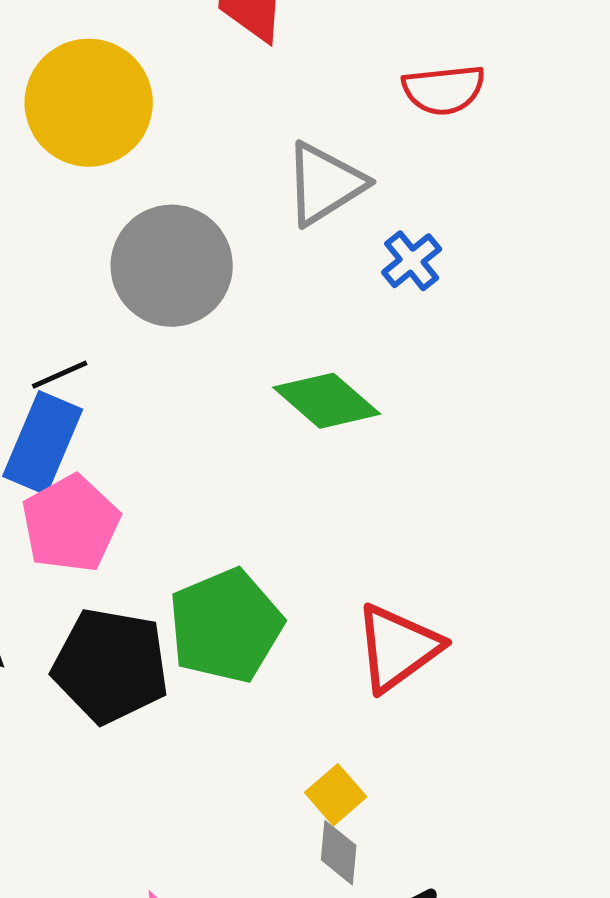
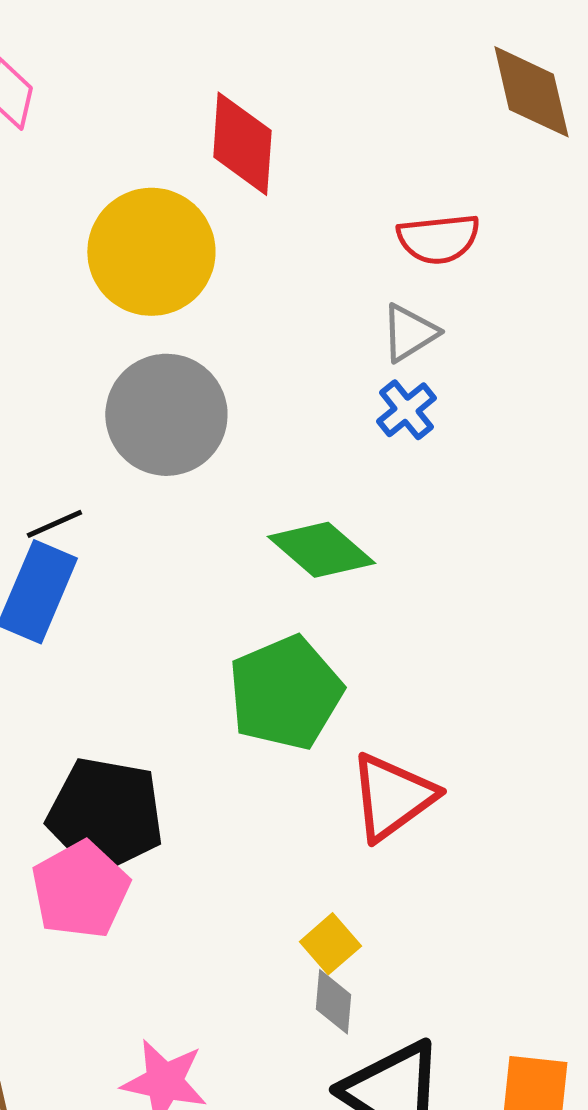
yellow circle: (89, 103) -> (151, 252), moved
gray triangle: (325, 184) -> (409, 333), moved, size x0.7
pink pentagon: (71, 524) -> (80, 890), moved
green pentagon: (226, 626) -> (285, 693), moved

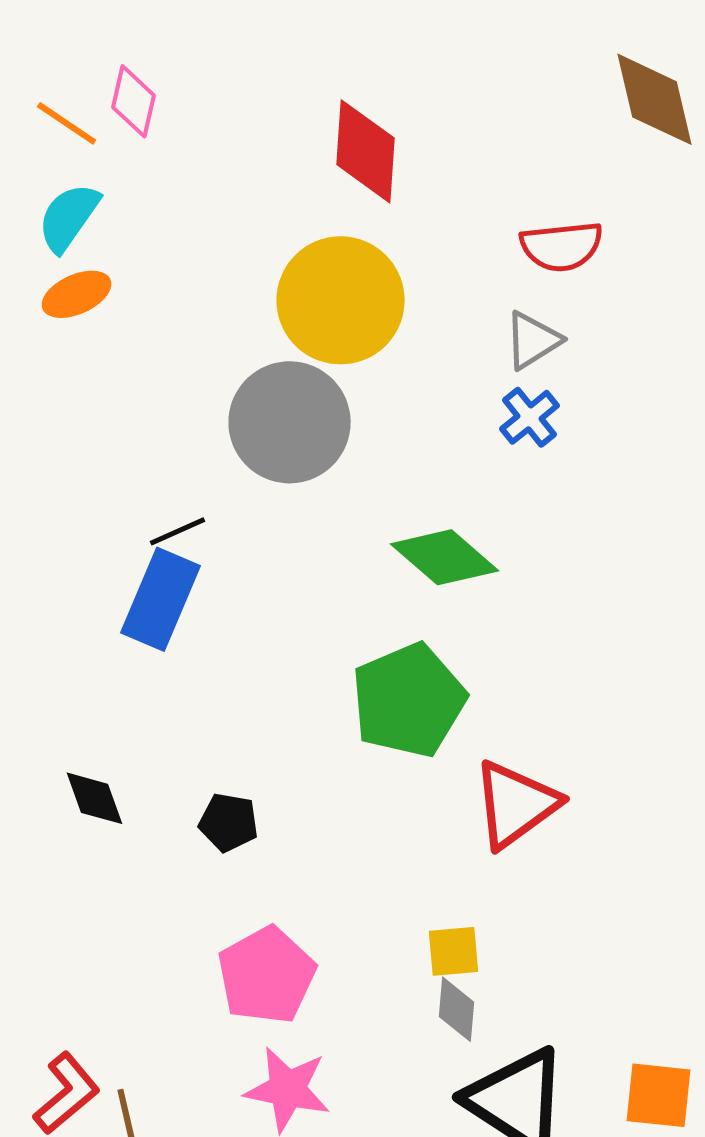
yellow circle: (151, 252) -> (341, 300), moved
black pentagon: (105, 815) -> (229, 822), size x0.5
pink pentagon: (80, 890) -> (267, 975), moved
yellow square: (330, 944) -> (454, 951), turned 36

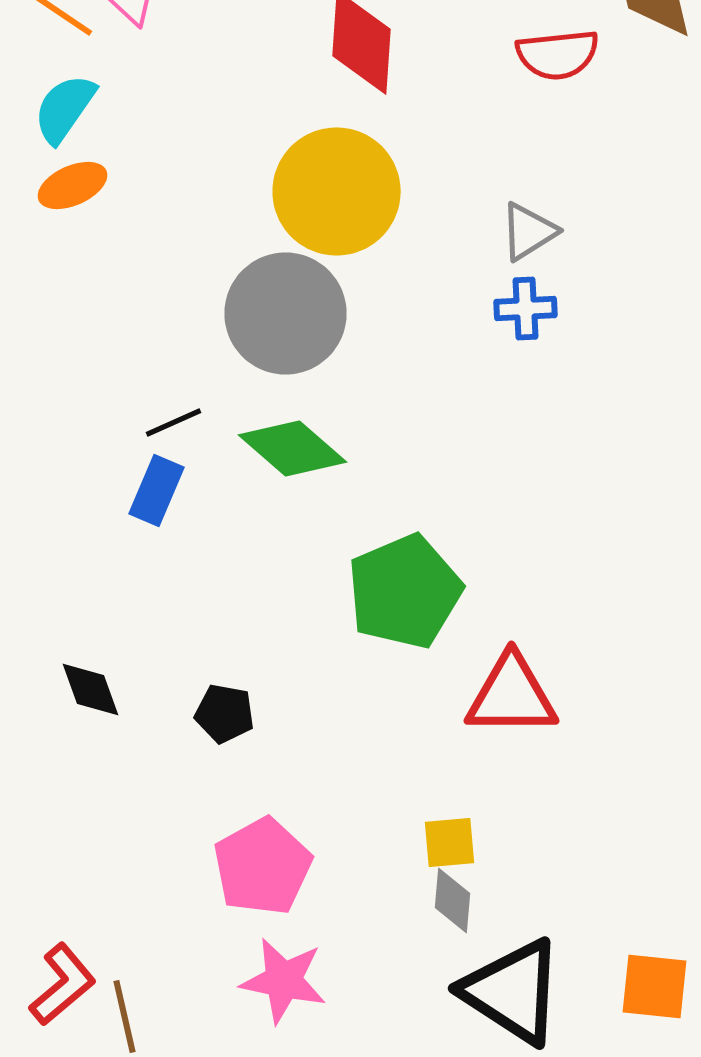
red semicircle: (562, 246) -> (558, 54), moved
blue cross: (530, 417) -> (526, 308), turned 36
green diamond: (445, 557) -> (292, 448), moved
blue rectangle: (161, 599) -> (156, 490), size x0.7
red triangle: (516, 804) -> (512, 695), turned 36

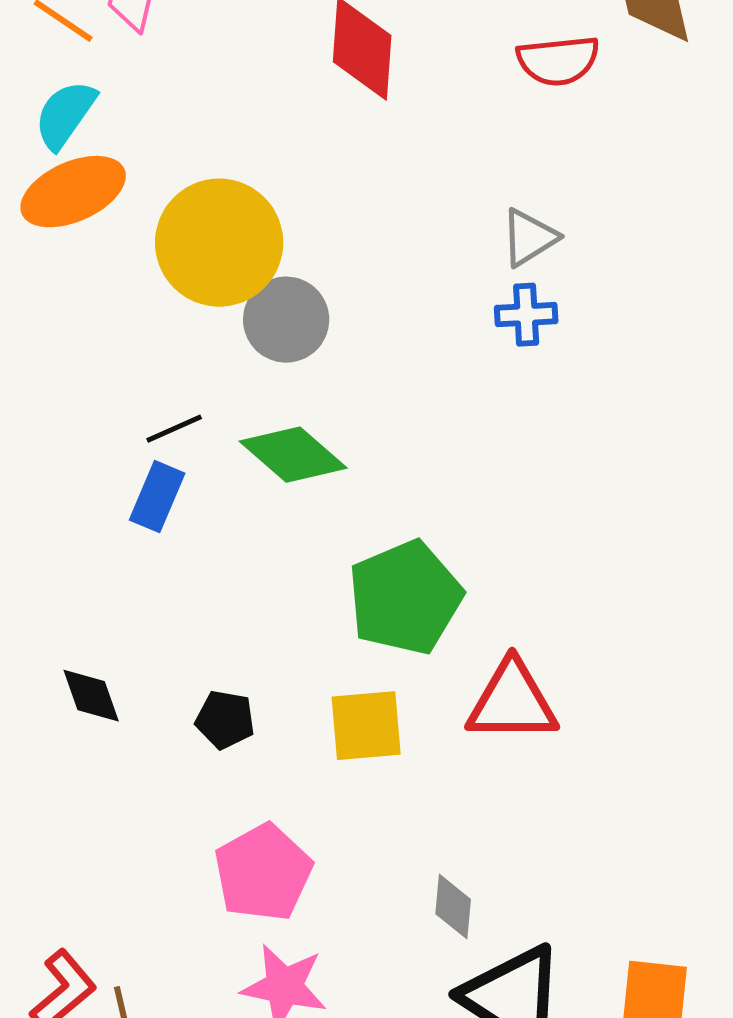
orange ellipse: (72, 185) -> (73, 192), size x1.5
yellow circle: (336, 191) -> (219, 243), moved
gray circle: (286, 313) -> (286, 320), size x0.7
yellow square: (450, 842) -> (366, 726), moved, size x1.4

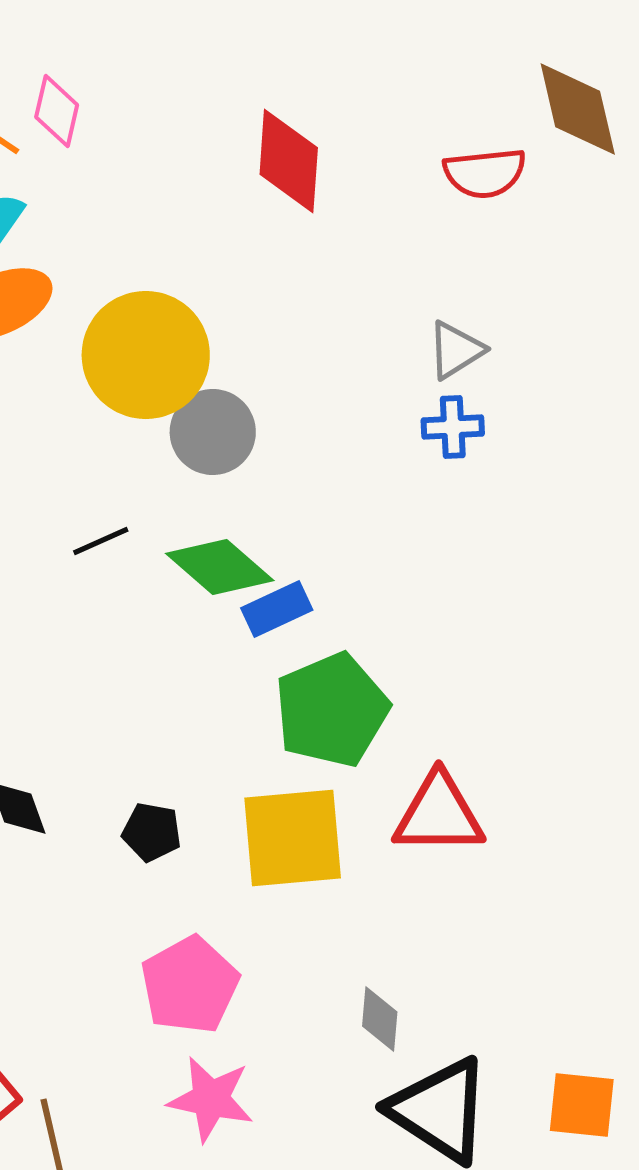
blue rectangle: (157, 497) -> (277, 609), moved, turned 42
yellow square: (366, 726) -> (293, 838), size x1.4

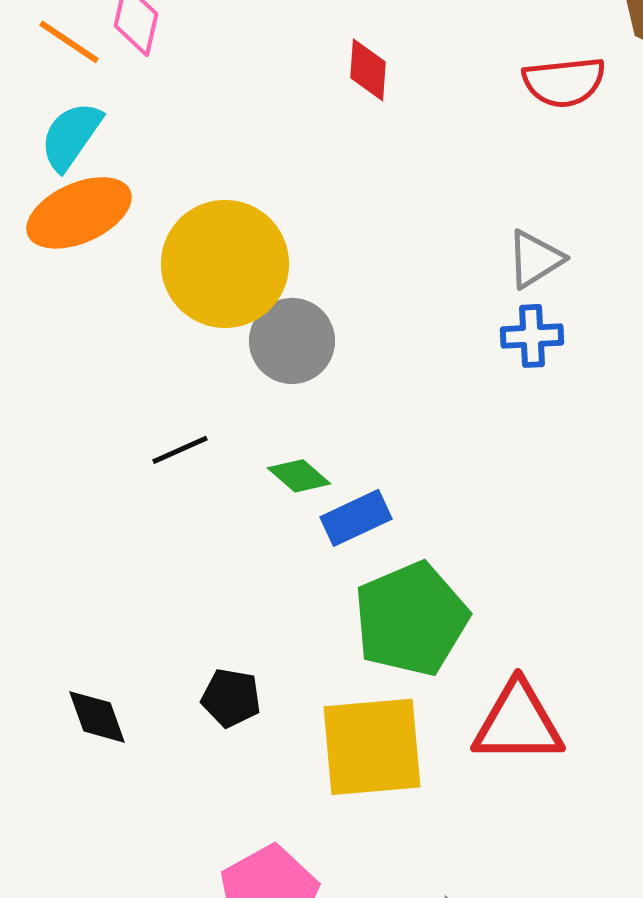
red diamond: (289, 161) -> (368, 70), size x0.6
green diamond: (220, 567) -> (299, 476), size x0.6
black pentagon: (152, 832) -> (231, 698), moved

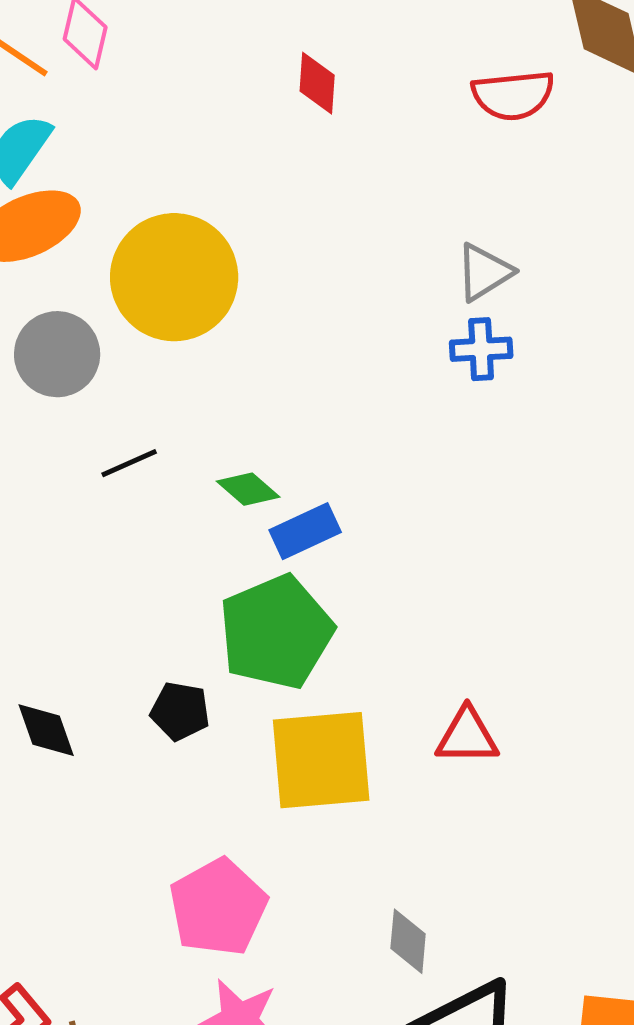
gray circle: (292, 341) -> (57, 354), moved
green pentagon: (411, 619) -> (276, 632), moved
red triangle: (518, 723) -> (467, 736), size x0.7

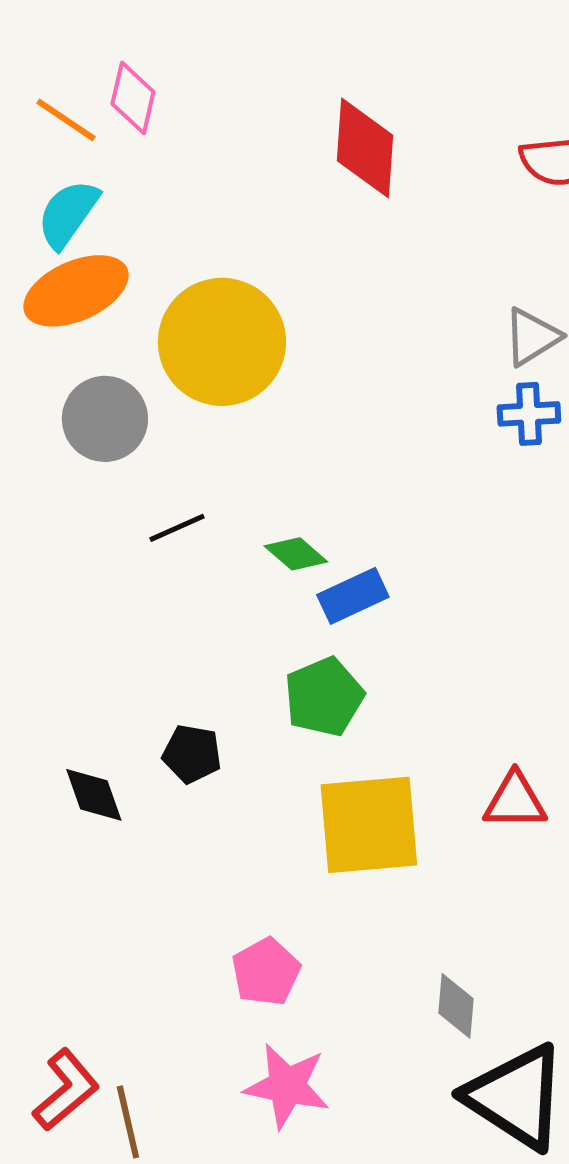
red diamond: (317, 83) -> (365, 148), size x1.6
green pentagon: (276, 632) -> (324, 697), size x0.7
black pentagon: (180, 711) -> (192, 754), moved
pink pentagon: (218, 907) -> (266, 972), size x0.7

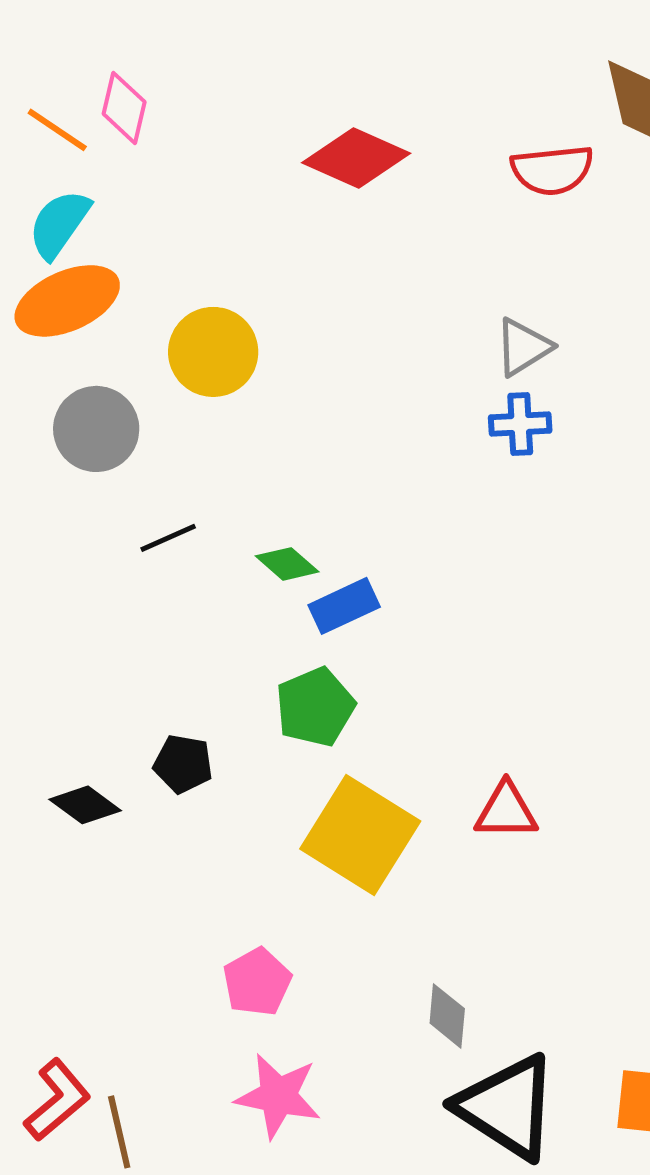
red diamond: (365, 148) -> (356, 158), turned -70
yellow circle: (222, 342) -> (213, 352), size x0.7
black diamond: (94, 795) -> (85, 805), turned -34
yellow square: (369, 825) -> (360, 835), turned 37

